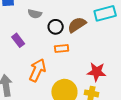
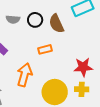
brown semicircle: (77, 25) -> (56, 24), turned -72
black circle: (56, 27) -> (35, 20), moved

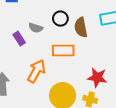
gray semicircle: (13, 19) -> (36, 28), moved
orange rectangle: (45, 49) -> (63, 51), size x1.5

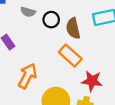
gray semicircle: (36, 28) -> (28, 12), moved
orange rectangle: (63, 51) -> (70, 56), moved, turned 45

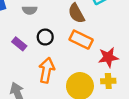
black circle: (51, 20) -> (45, 37), moved

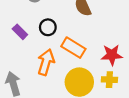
orange rectangle: (81, 40) -> (73, 48), moved

